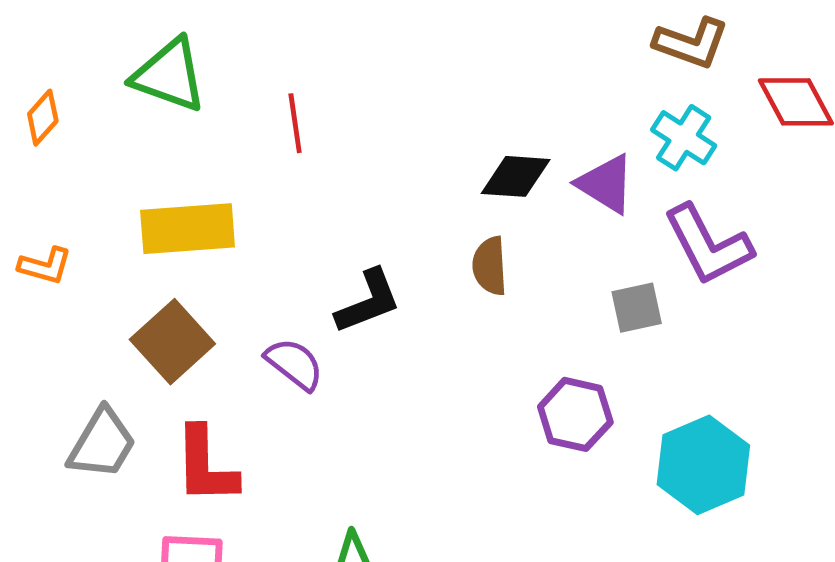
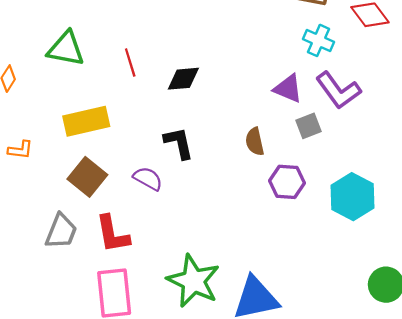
black diamond: (516, 176) -> (183, 79), moved
purple triangle: (606, 184) -> (288, 89), moved
brown semicircle: (490, 266) -> (255, 142), moved
black L-shape: (368, 301) -> (179, 143), turned -72

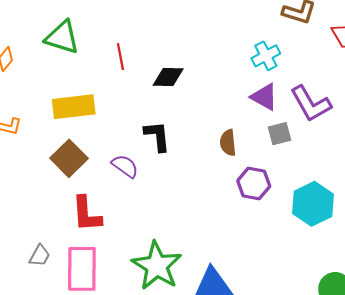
cyan cross: (319, 40) -> (266, 56), moved, turned 32
gray trapezoid: (61, 231) -> (40, 256), moved, size x0.7

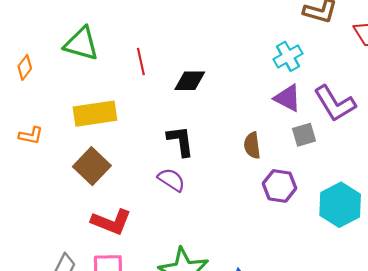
purple semicircle: (125, 166) -> (171, 180), moved
red L-shape: (87, 214) -> (111, 222), turned -63

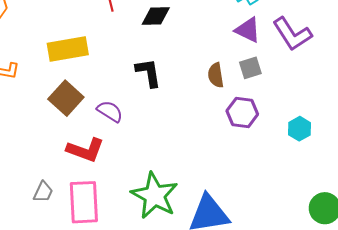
gray square: (304, 135) -> (250, 68), moved
purple semicircle: (171, 180) -> (110, 111), moved
cyan hexagon: (340, 205) -> (299, 129), size x0.6

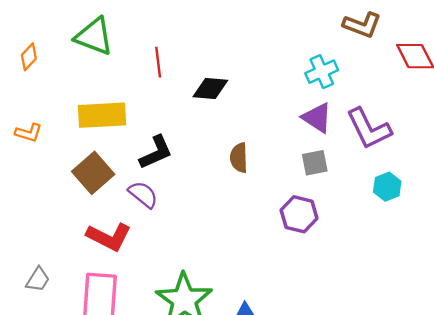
black L-shape: (148, 73) -> (156, 152), moved, turned 68
brown semicircle: (216, 75) -> (239, 158), moved
cyan hexagon: (299, 129) -> (387, 187), moved
gray trapezoid: (43, 192) -> (38, 279), moved

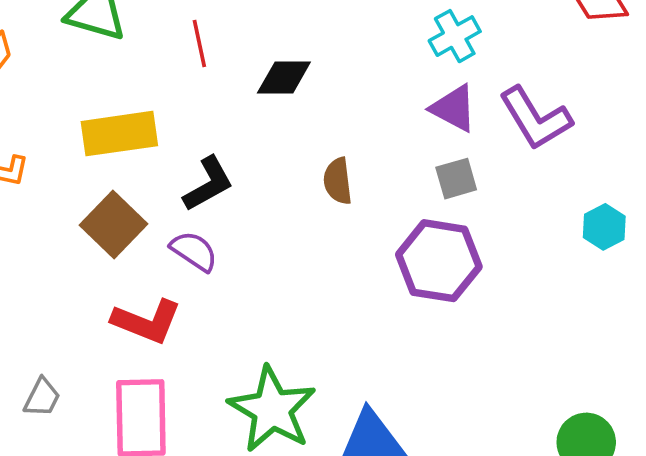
cyan hexagon: (387, 187) -> (604, 227), moved
purple hexagon: (299, 214) -> (439, 261), size x1.4

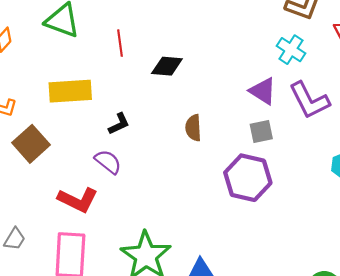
cyan cross: (455, 36) -> (291, 50), moved, turned -32
black L-shape: (208, 184) -> (119, 124), size x0.7
brown square: (113, 224) -> (31, 144), moved

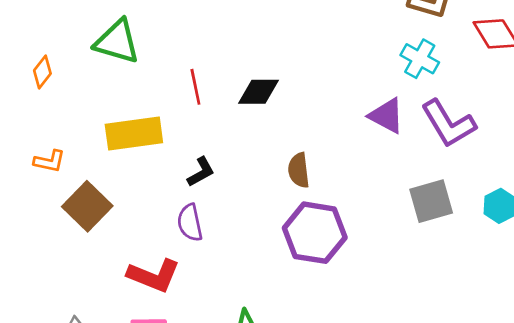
red line: (120, 43) -> (195, 87), moved
gray square: (261, 131) -> (431, 201), moved, size x1.4
purple semicircle: (108, 162) -> (190, 223), turned -136
purple hexagon: (248, 178) -> (315, 233), moved

